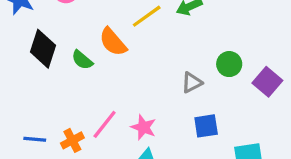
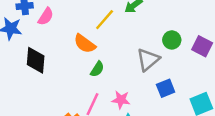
green semicircle: (82, 60) -> (97, 69), moved, turned -84
gray triangle: (192, 83) -> (148, 60), size x1.5

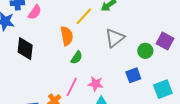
green circle: (172, 40) -> (145, 51), moved
orange semicircle: (85, 44) -> (67, 36), turned -138
gray triangle: (148, 60) -> (115, 38), moved

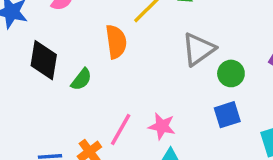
green circle: (145, 51) -> (231, 73), moved
green semicircle: (77, 58) -> (81, 79), moved

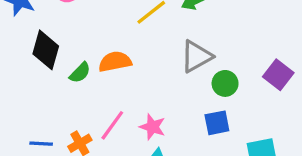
orange semicircle: (116, 42) -> (115, 62), moved, turned -100

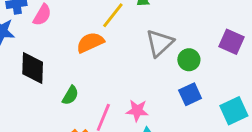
orange semicircle: (115, 62) -> (90, 42), moved
green semicircle: (80, 73) -> (70, 95), moved

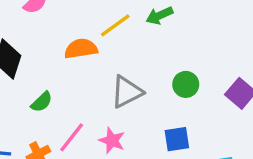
gray triangle: (160, 43) -> (127, 92), moved
green circle: (189, 60) -> (186, 84), moved

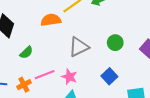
pink line: (72, 137) -> (45, 75), turned 30
blue square: (177, 139) -> (109, 76), turned -35

